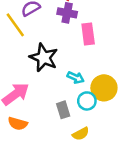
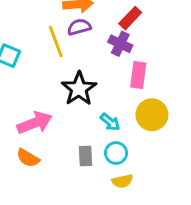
yellow circle: (104, 88) -> (152, 115), moved
yellow semicircle: (81, 134) -> (122, 181), moved

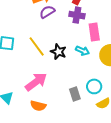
yellow line: (56, 42) -> (37, 46), moved
black star: (79, 89) -> (58, 52), size x0.7
cyan arrow: (110, 122) -> (82, 51), moved

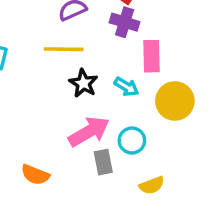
yellow line: (37, 46) -> (64, 49), moved, turned -60
pink arrow: (36, 82) -> (89, 132), moved
cyan circle: (94, 86) -> (132, 140), moved

